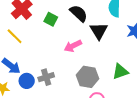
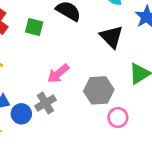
black triangle: (99, 31) -> (111, 37), moved
pink arrow: (73, 46) -> (58, 74), moved

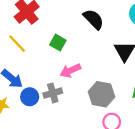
green square: (34, 27) -> (58, 43), moved

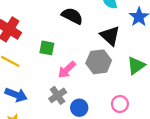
gray hexagon: (101, 94) -> (99, 62), moved
blue circle: (30, 97) -> (79, 108), moved

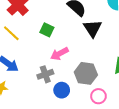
black triangle: (110, 36) -> (93, 28), moved
gray hexagon: (99, 62) -> (86, 73), moved

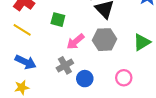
gray hexagon: (86, 73) -> (105, 40), moved

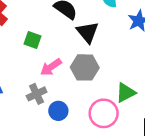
green triangle: (142, 42) -> (126, 93), moved
pink circle: (124, 78) -> (104, 113), size x1.5

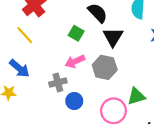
green square: (33, 40) -> (76, 33), moved

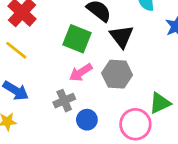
green square: (76, 33) -> (77, 39), size x1.5

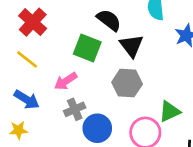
pink arrow: (81, 72) -> (66, 81), moved
blue circle: (87, 120) -> (97, 128), size x1.4

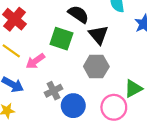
pink arrow: (66, 81) -> (35, 61), moved

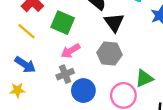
green square: (61, 39) -> (63, 23), moved
pink arrow: (35, 61) -> (70, 51), moved

